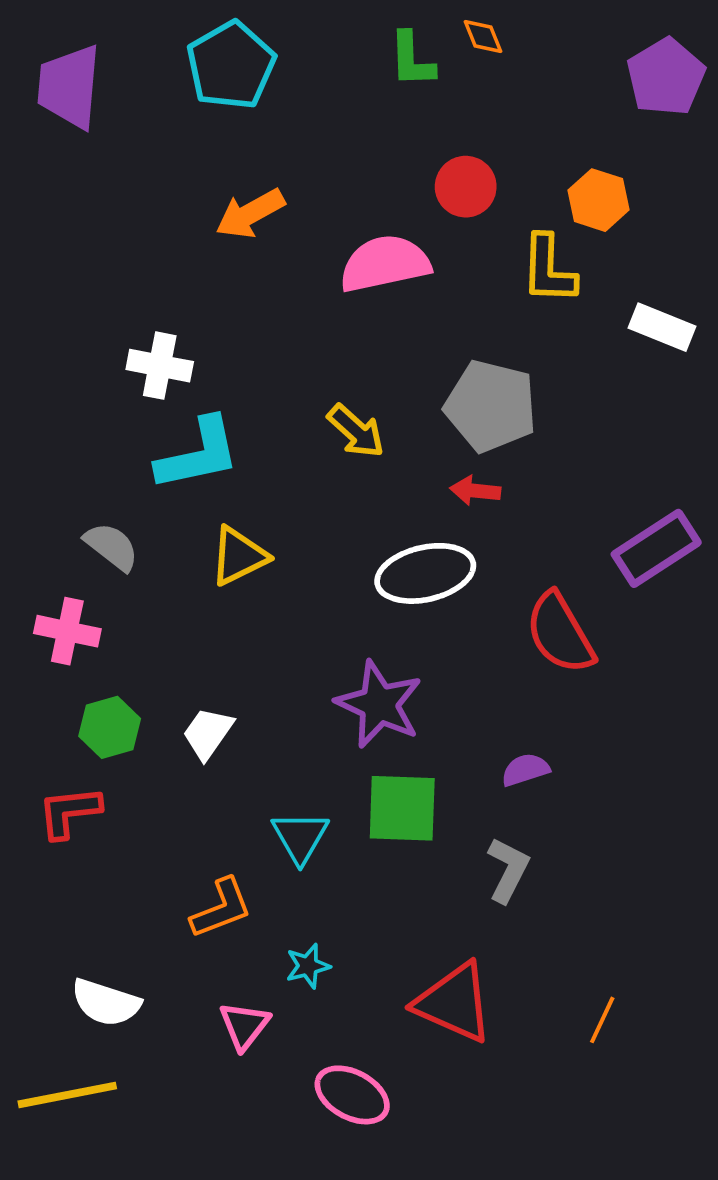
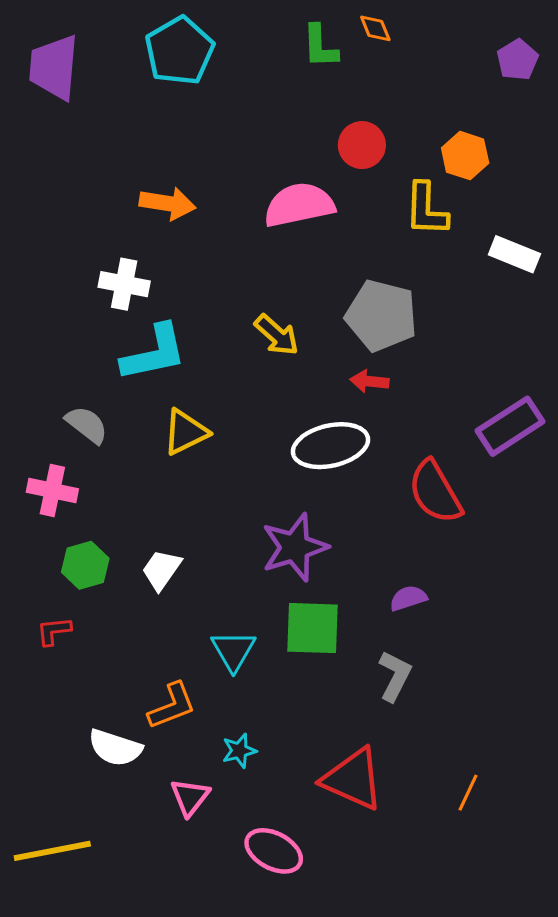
purple pentagon: (666, 77) -> (517, 60), size x0.7
orange arrow: (250, 214) -> (167, 203), moved, turned -142
purple star: (379, 704) -> (295, 547), turned 30
red L-shape: (69, 812) -> (54, 631), size x0.7
white semicircle: (106, 1003) -> (115, 748), moved

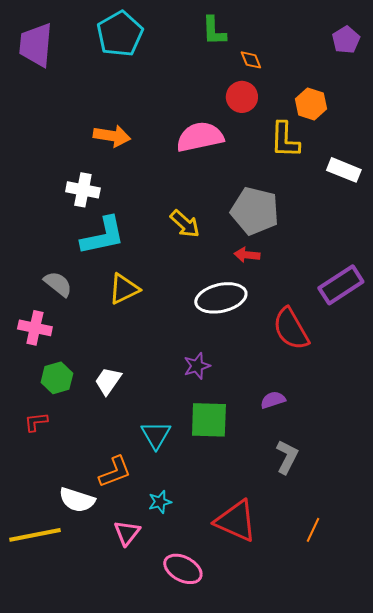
orange diamond: (375, 28) -> (251, 60), moved
purple star: (295, 547) -> (197, 366), size x0.6
gray L-shape: (395, 676) -> (287, 457), moved
yellow line: (52, 851) -> (35, 535), moved

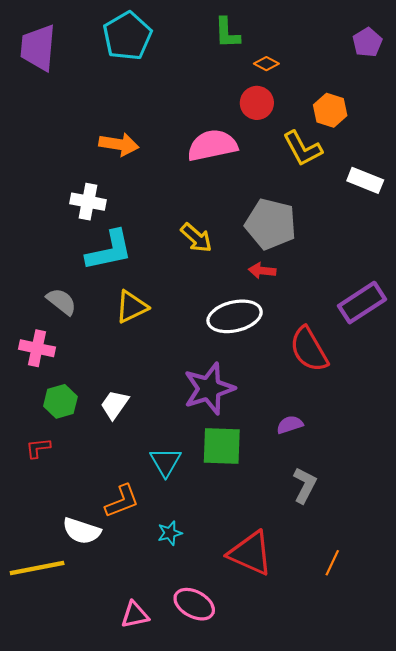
orange diamond: (251, 60) -> (266, 64), turned -40
yellow L-shape: (285, 140) -> (303, 149), turned -30
purple star: (197, 366) -> (209, 389), size x1.8
pink triangle: (127, 533) -> (135, 615), moved, turned 40

